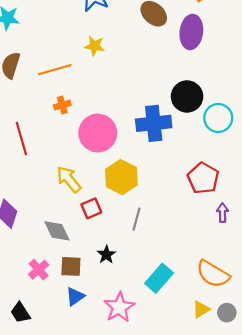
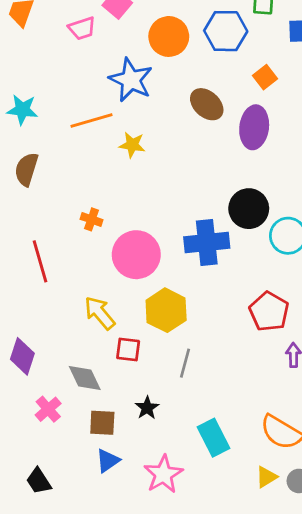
orange line: (55, 70) -> (92, 121), moved
orange cross: (62, 105) -> (92, 219), turned 35
red square: (91, 208) -> (128, 350), turned 30
pink cross: (39, 270) -> (48, 409), moved
cyan rectangle: (159, 278) -> (213, 438), turned -68

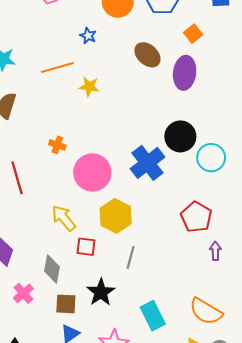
blue star: (131, 80) -> (88, 36), size x0.5
blue cross: (207, 242) -> (147, 163), turned -32
gray diamond: (85, 378) -> (52, 269), turned 36
black star: (147, 408) -> (101, 292), size x1.5

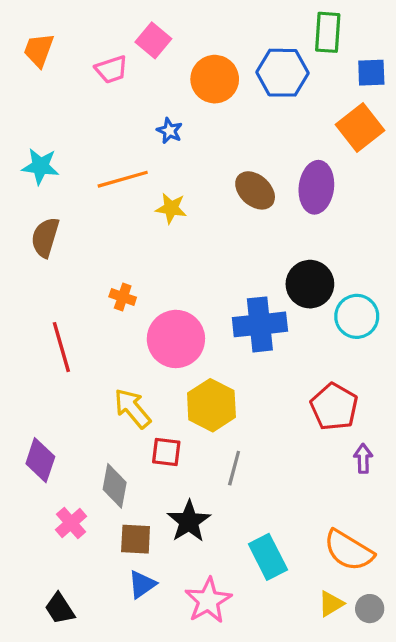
orange square: (193, 34) -> (360, 128), moved, size x1.6
brown ellipse: (147, 55) -> (255, 190), moved
blue cross: (147, 163) -> (260, 324), turned 32

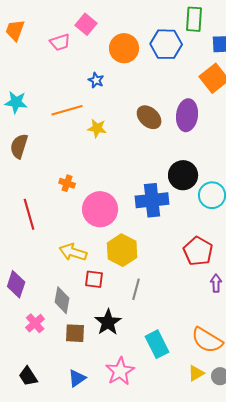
yellow arrow: (132, 408) -> (73, 252), turned -32
blue triangle: (142, 584) -> (77, 378), moved

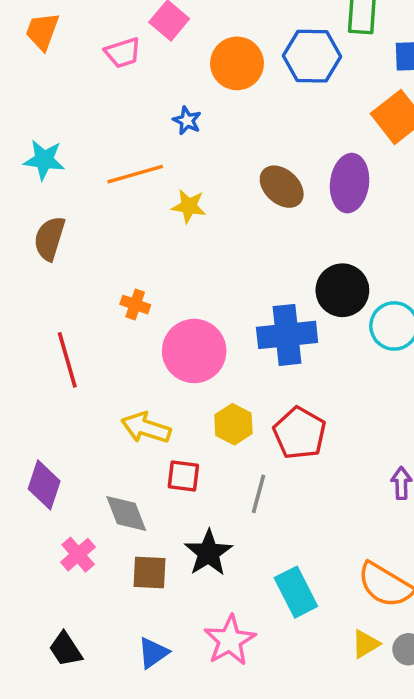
yellow hexagon: (122, 250) -> (233, 424), size x0.7
red pentagon: (198, 251) -> (300, 433), moved
gray diamond: (62, 300) -> (126, 514), turned -32

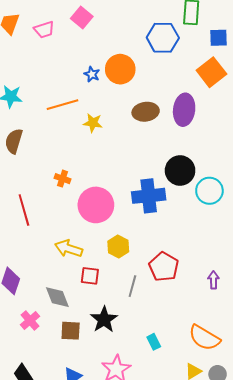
pink trapezoid: (123, 53) -> (44, 30), moved
orange circle: (237, 63) -> (120, 69), moved
brown ellipse: (282, 187) -> (146, 112), turned -50
red pentagon: (300, 433) -> (164, 267), moved
cyan rectangle: (296, 592) -> (154, 342), size x0.6

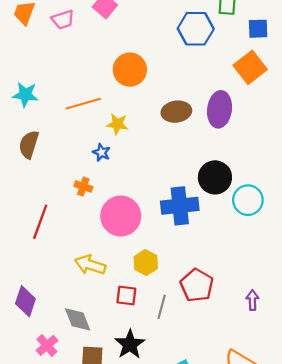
orange circle: (120, 69) -> (130, 70), moved
blue star: (92, 74) -> (101, 152), moved
red line: (24, 210) -> (40, 222), turned 36
red square: (90, 276) -> (126, 295), moved

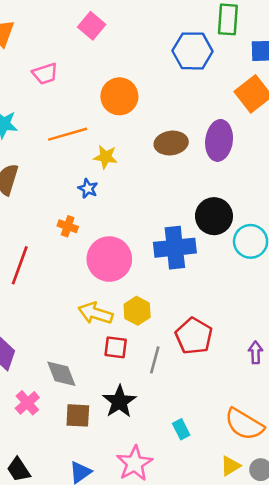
pink trapezoid: (63, 20) -> (45, 74), moved
yellow arrow: (90, 265) -> (95, 313), moved

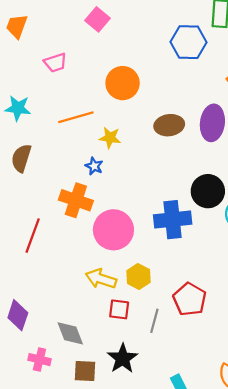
orange cross: (68, 226) -> (76, 200), size x1.8
pink cross: (27, 403) -> (39, 360), turned -35

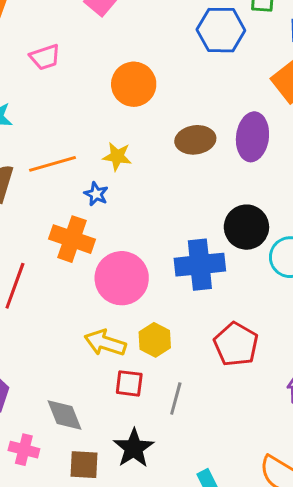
orange line: (76, 117) -> (52, 164), moved
red pentagon: (190, 299) -> (236, 344), moved

